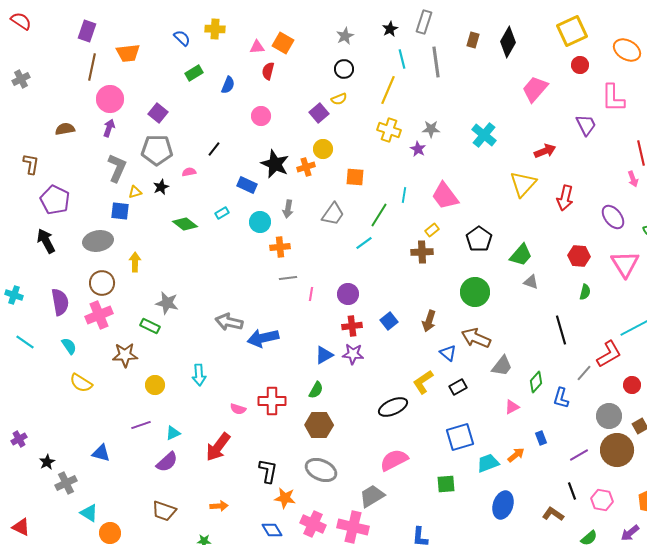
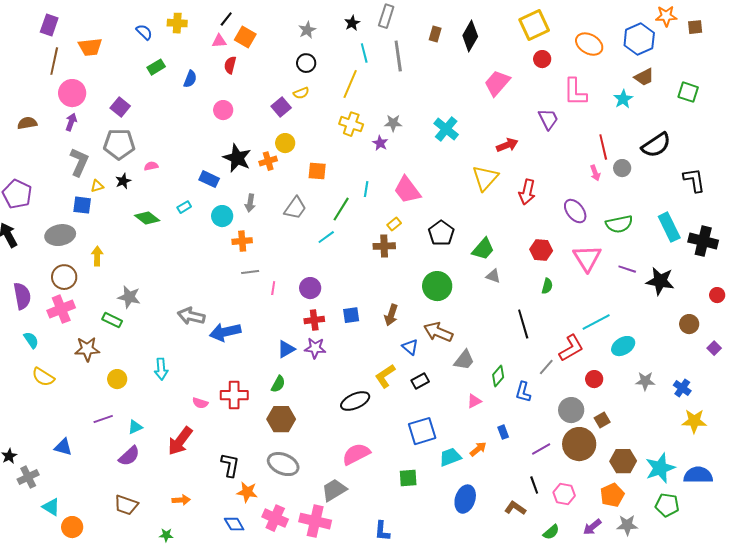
black line: (214, 149) -> (226, 19), moved
blue square: (389, 321) -> (351, 315), turned 30

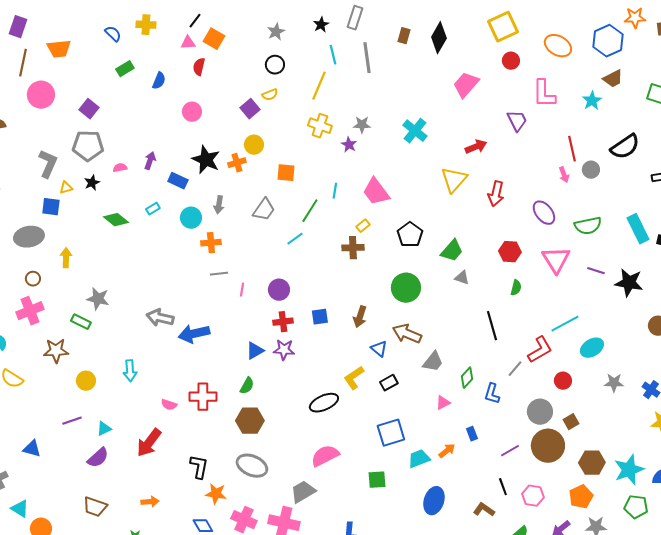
purple arrow: (71, 122) -> (150, 161), moved
brown circle: (64, 277) -> (33, 279), size x0.6

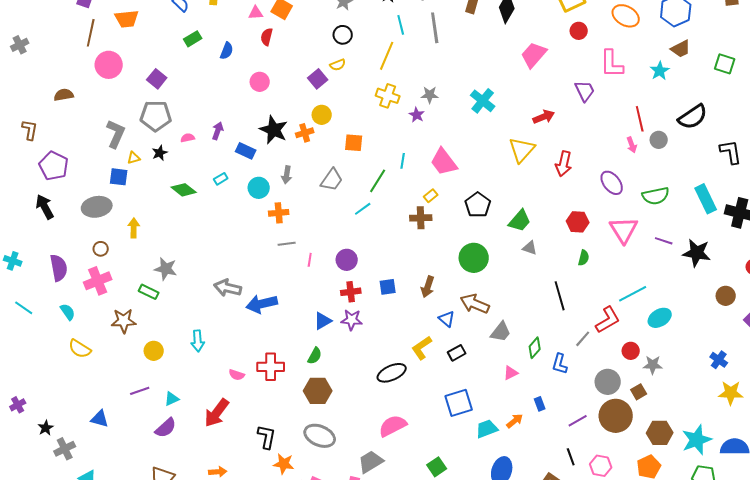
gray star: (614, 383) -> (653, 365), moved
green square: (377, 480) -> (437, 467), moved, turned -30

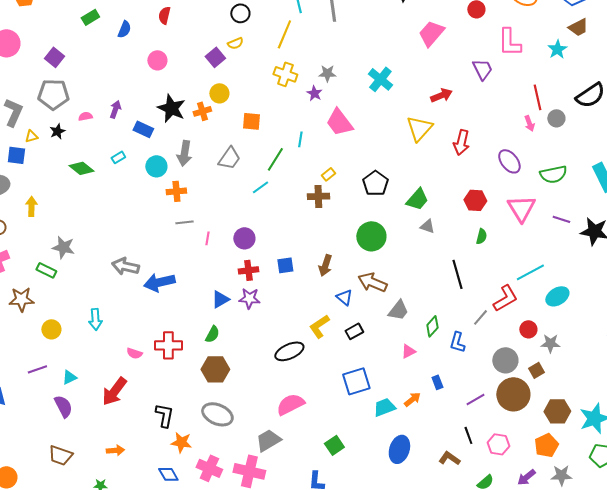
pink trapezoid: (444, 162) -> (339, 122), moved
gray arrow: (287, 175) -> (184, 153), size x1.4
purple semicircle: (166, 428) -> (63, 406), turned -75

